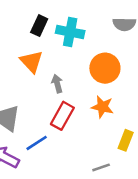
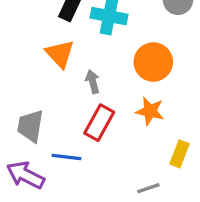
blue line: (37, 143) -> (66, 157), turned 40

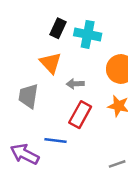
gray arrow: (93, 82) -> (75, 84), turned -77
gray trapezoid: (30, 126) -> (28, 96), moved

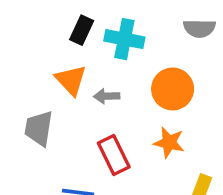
gray arrow: (75, 84) -> (107, 96), moved
red rectangle: (80, 115) -> (114, 155), turned -55

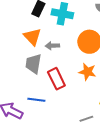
gray trapezoid: (39, 128) -> (33, 64), moved

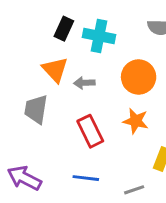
gray trapezoid: (33, 64) -> (36, 109), moved
blue line: (36, 100) -> (86, 178), moved

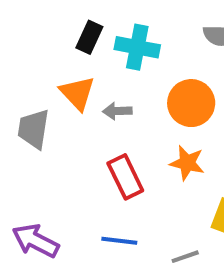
gray trapezoid: (36, 109) -> (34, 129), moved

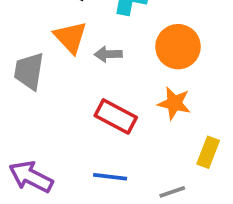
red rectangle: (125, 177) -> (116, 116), turned -36

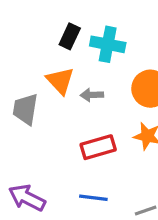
red rectangle: (116, 116) -> (98, 147), turned -44

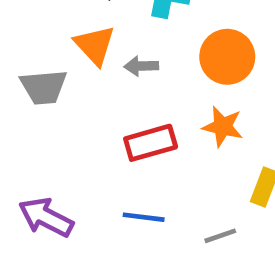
gray trapezoid: (25, 109) -> (44, 87), turned -104

